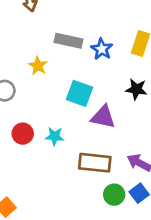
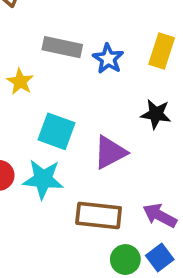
cyan square: (80, 93) -> (56, 131), moved
purple triangle: (103, 117) -> (110, 152), turned -40
cyan star: (55, 136) -> (43, 179), size x1.5

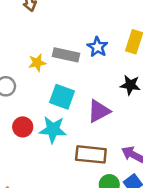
gray rectangle: (62, 47) -> (66, 55), moved
yellow star: (20, 82) -> (37, 63), turned 30

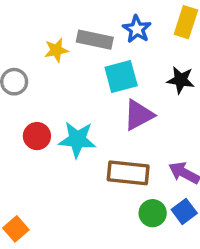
cyan square: (62, 97) -> (121, 76), moved, turned -35

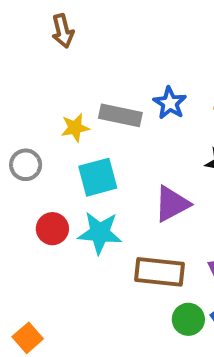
cyan square: (121, 76) -> (98, 177), moved

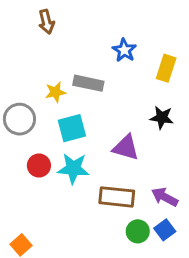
blue star: (170, 103) -> (124, 50), moved
gray circle: (26, 165) -> (19, 119), size x1.4
purple triangle: (172, 204) -> (126, 148), turned 44

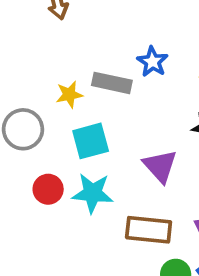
blue star: (124, 50) -> (152, 62), moved
purple triangle: (126, 148) -> (160, 166), turned 32

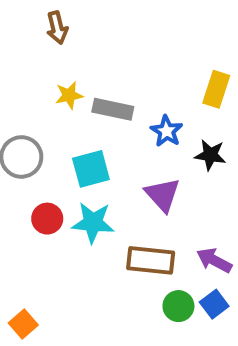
blue star: (152, 62) -> (167, 131), moved
yellow star: (69, 95) -> (69, 95), moved

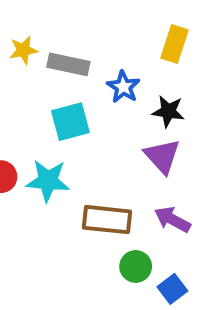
cyan square: (91, 169) -> (70, 122), moved
purple triangle: (163, 195) -> (162, 156), moved
blue square: (214, 304) -> (172, 289), moved

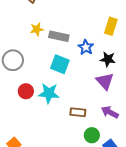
cyan square: (70, 122) -> (60, 64), turned 36
brown rectangle: (107, 220) -> (78, 112), size x0.7

